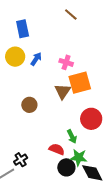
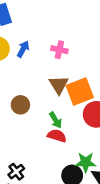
orange square: (80, 83) -> (80, 92), moved
green arrow: (72, 137) -> (56, 120), moved
red semicircle: (57, 149) -> (57, 136), moved

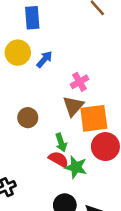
pink cross: (59, 50) -> (79, 82), moved, turned 35
green star: (86, 162) -> (76, 167), moved

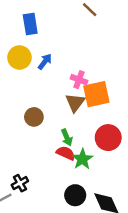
pink cross: (79, 82) -> (79, 80), turned -35
orange square: (94, 118) -> (96, 94), moved
green star: (76, 167) -> (82, 159), turned 30

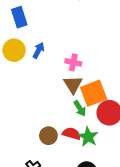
orange square: (96, 94) -> (94, 93), moved
brown circle: (34, 117) -> (48, 136), moved
green arrow: (67, 137) -> (80, 108), moved

